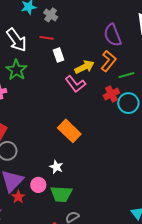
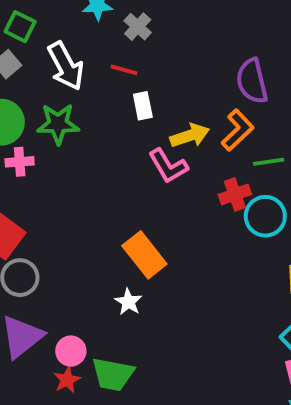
green star: (16, 70) -> (58, 124), turned 30
white star: (56, 167) -> (128, 302), moved
red star: (18, 197) -> (67, 380), moved

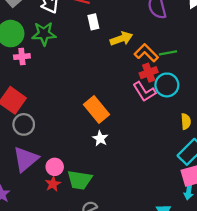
orange L-shape: (238, 130) -> (146, 53), moved, turned -90
pink L-shape: (168, 166) -> (144, 92), moved
white star: (128, 302) -> (100, 139), moved

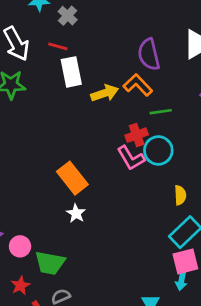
white rectangle: (93, 22) -> (71, 72), size x1.5
orange L-shape: (146, 53) -> (138, 85), moved
red star: (53, 184) -> (20, 285), moved

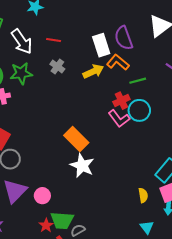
gray cross: (68, 16) -> (57, 67), moved
white rectangle: (71, 72) -> (101, 45), moved
yellow semicircle: (180, 195) -> (143, 195), moved
white star: (76, 213) -> (82, 166), size x1.6
green trapezoid: (50, 263) -> (62, 220), moved

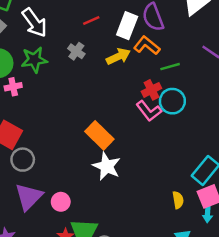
red line: (54, 40) -> (91, 20), moved, turned -32
white rectangle: (101, 45) -> (127, 26), turned 40

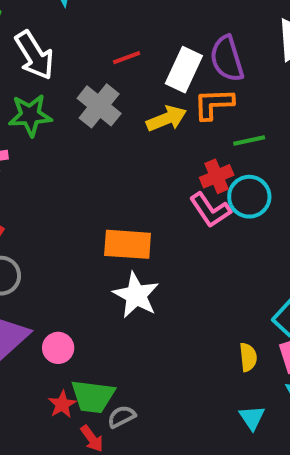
orange L-shape: (147, 45) -> (214, 104), turned -45
gray cross: (76, 51) -> (99, 106), size x1.5
orange rectangle: (99, 135) -> (128, 244), turned -44

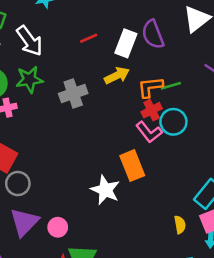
orange L-shape: (214, 104) -> (150, 87), moved
gray cross: (99, 106) -> (73, 94), moved, turned 36
orange rectangle: (128, 244) -> (132, 166), moved, turned 68

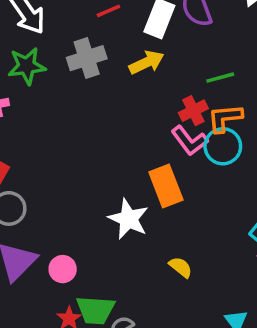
orange L-shape: (150, 87) -> (225, 118), moved
gray cross: (73, 94) -> (87, 58), moved
cyan circle: (173, 122) -> (223, 146), moved
yellow semicircle: (180, 225) -> (181, 267), moved, turned -42

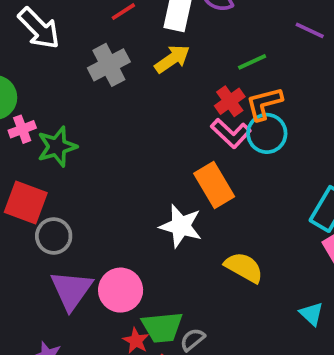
green star: (27, 66) -> (57, 147), moved
yellow semicircle: (181, 267) -> (244, 267), size x1.5
pink circle: (63, 269) -> (121, 290), size x1.5

